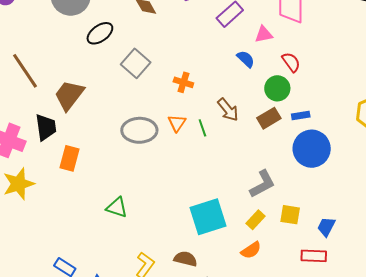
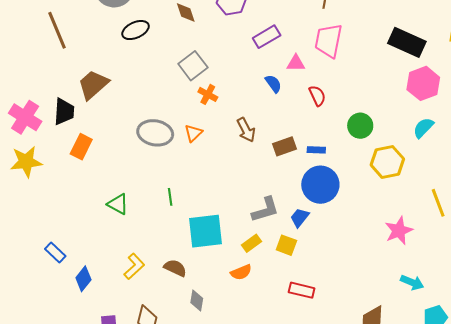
gray square: (136, 63) -> (193, 66), moved
brown line: (25, 71) -> (57, 30), moved
green circle: (277, 88) -> (360, 126), moved
green line: (202, 128) -> (170, 197), moved
blue trapezoid: (326, 227) -> (300, 217), moved

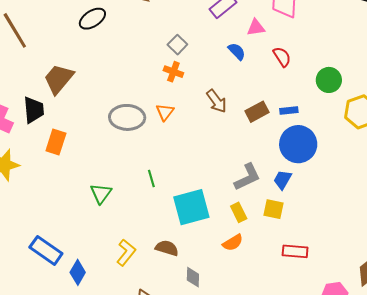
gray square: (193, 66) -> (177, 45), moved, size x0.7
green triangle: (118, 204) -> (101, 193), turned 45
yellow rectangle: (251, 243) -> (239, 212), turned -72
blue rectangle: (55, 252) -> (46, 250), size x1.5

